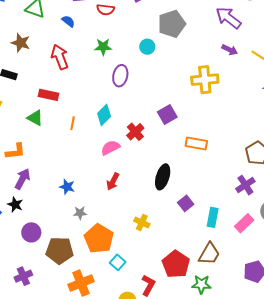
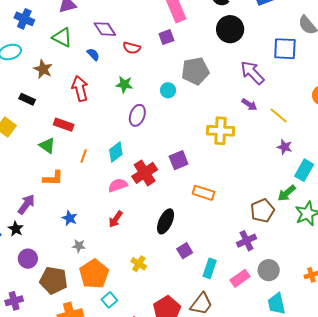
red cross: (135, 132) -> (145, 173), size x1.4
orange L-shape: (15, 151) -> (53, 178), moved

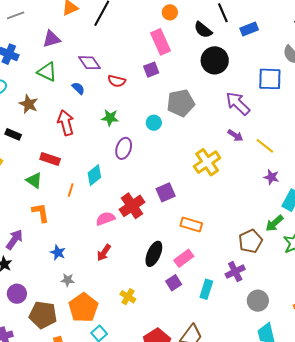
yellow cross: (221, 131) -> (207, 162), turned -36
cyan diamond: (116, 152) -> (94, 175), moved
orange L-shape: (53, 178) -> (41, 213), turned -100
cyan rectangle: (210, 268) -> (206, 289), moved
pink rectangle: (240, 278) -> (184, 258), moved

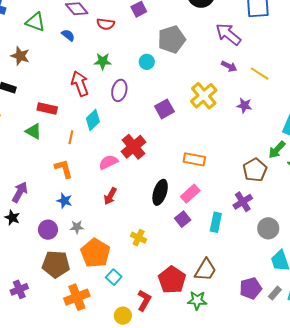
red arrow: (66, 123) -> (80, 84), moved
purple star: (271, 177) -> (244, 105), moved
purple square: (166, 192) -> (164, 109), moved
orange L-shape: (41, 213) -> (64, 169), moved
purple circle: (17, 294) -> (48, 230), moved

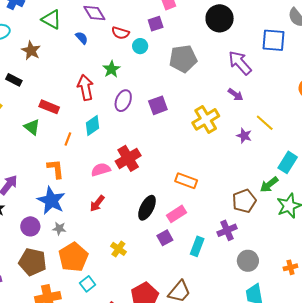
green star: (103, 61) -> (112, 69), turned 30
cyan circle: (147, 62) -> (140, 46), moved
yellow line: (260, 74) -> (265, 123), moved
purple square: (164, 109) -> (158, 105), moved
blue star: (64, 201) -> (51, 201), size x1.8

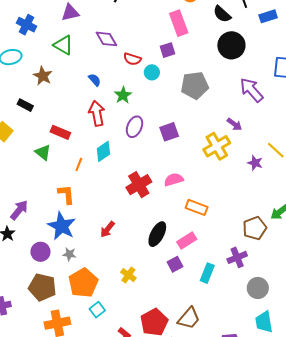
blue semicircle: (82, 38) -> (95, 80), moved
purple arrow: (236, 94) -> (234, 124), moved
pink semicircle: (101, 170) -> (174, 180), moved

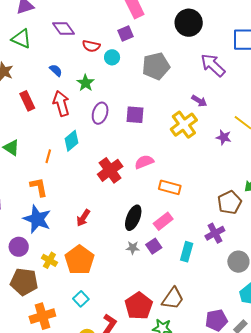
red rectangle: (60, 132) -> (27, 101), moved, turned 48
purple square: (169, 132) -> (135, 115), turned 30
gray star: (69, 254) -> (133, 248), moved
yellow cross: (128, 275) -> (49, 260), moved
orange pentagon: (83, 283) -> (79, 260), moved

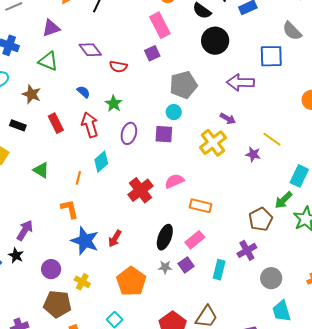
cyan circle: (112, 57) -> (174, 112), moved
purple arrow: (213, 65) -> (240, 82), turned -40
blue star: (37, 219) -> (85, 241), moved
orange pentagon: (79, 260) -> (131, 281), moved

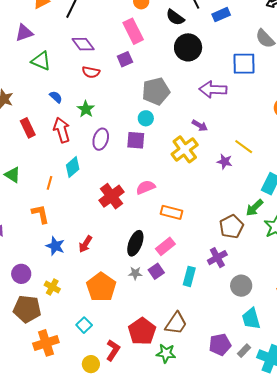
purple diamond: (90, 50) -> (83, 44), moved
green triangle: (48, 61) -> (41, 61), moved
blue star: (85, 241) -> (55, 246), size x0.7

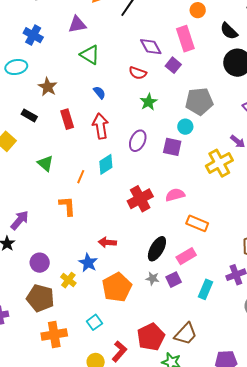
purple diamond: (83, 44) -> (151, 47), moved
purple square: (125, 59) -> (173, 65), turned -35
green star: (86, 109) -> (149, 102), moved
red arrow: (85, 244) -> (107, 242), turned 54
blue star: (55, 246) -> (88, 263), moved

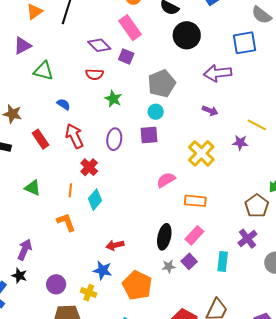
yellow cross: (219, 163) -> (201, 153), moved
cyan diamond: (106, 164) -> (95, 200), moved
red cross: (140, 199) -> (89, 167), moved, size x0.7

